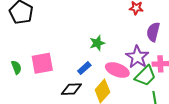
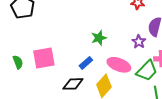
purple star: (137, 57) -> (139, 42), moved, size x0.6

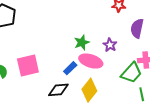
purple star: (139, 42) -> (110, 45), moved
pink ellipse: (119, 65) -> (91, 61), moved

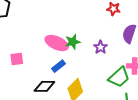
pink ellipse: (91, 61) -> (57, 43), moved
pink square: (28, 66) -> (17, 59), size x0.6

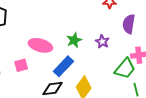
pink ellipse: (57, 43) -> (40, 45), moved
blue rectangle: (59, 66) -> (63, 66), size x1.5

